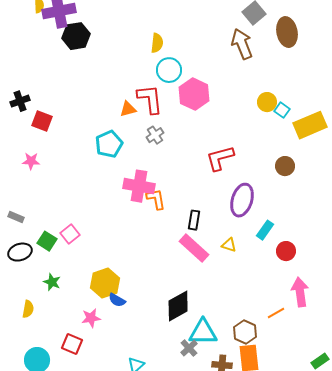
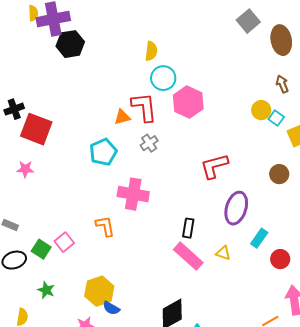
brown arrow: (242, 44) -> (282, 84), moved, size x0.6
red square: (42, 121) -> (36, 129), size x1.5
orange L-shape: (156, 199) -> (105, 226), moved

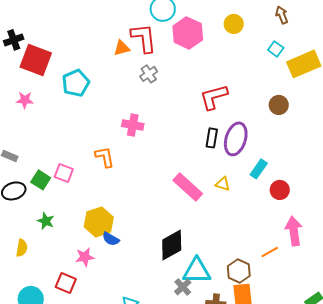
yellow circle: (261, 110) -> (234, 24), moved
cyan pentagon: (103, 152) -> (76, 83), moved
pink cross: (133, 194) -> (133, 125), size x0.7
black rectangle: (188, 228) -> (212, 138), moved
pink square: (64, 242) -> (64, 173), turned -30

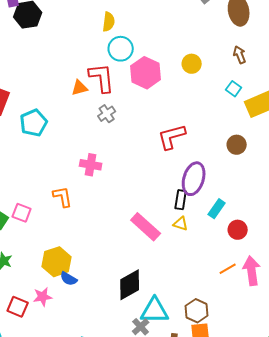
black rectangle: (212, 138) -> (181, 200), moved
orange line: (270, 252) -> (228, 269), moved
red square: (66, 283) -> (18, 307), moved

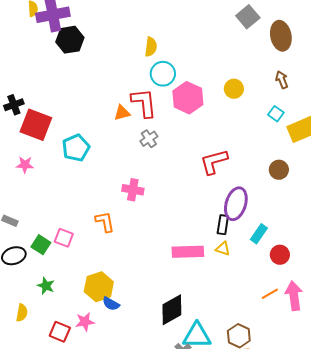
pink rectangle: (146, 227) -> (188, 252), turned -44

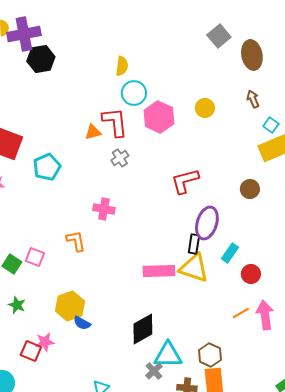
cyan square: (276, 114) -> (271, 125), moved
yellow triangle: (223, 249) -> (194, 268), size x2.0
pink star: (85, 322) -> (45, 342), moved

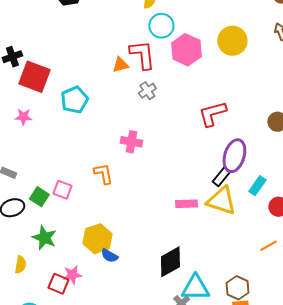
yellow circle: (205, 108) -> (232, 41), size x1.5
black rectangle: (194, 244) -> (221, 177), turned 30
pink rectangle: (159, 271) -> (186, 204), size x0.7
green star: (17, 305) -> (44, 238), size x1.4

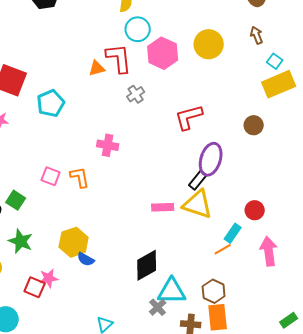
gray cross: (147, 91) -> (136, 94), moved
cyan rectangle: (257, 186) -> (233, 233), moved
pink square: (62, 190) -> (51, 176), moved
orange line: (268, 246) -> (223, 249), moved

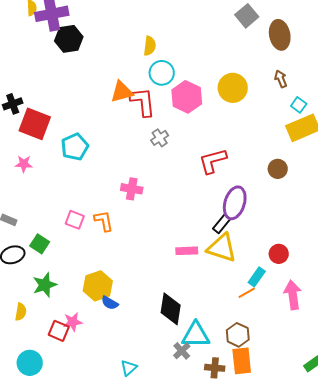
orange triangle: (97, 68) -> (122, 92), moved, size x1.4
green star: (21, 241) -> (45, 285), turned 30
black diamond: (147, 265) -> (171, 309), turned -52

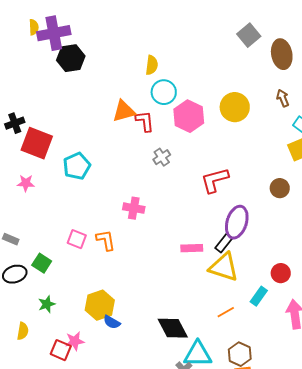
red L-shape: (143, 102) -> (145, 121), size x0.7
pink rectangle: (187, 251) -> (192, 248), moved
green star: (45, 285) -> (47, 304), size x0.7
orange line: (247, 293) -> (226, 312), moved
black diamond: (171, 309) -> (173, 328), turned -36

